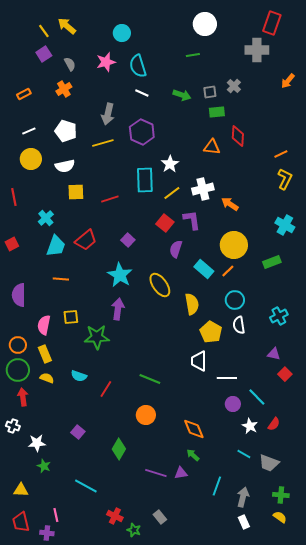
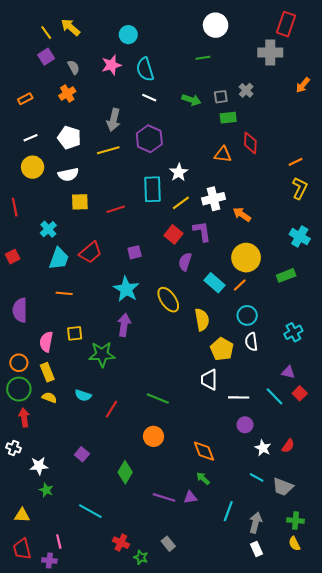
purple square: (128, 240) -> (135, 252), turned 32
cyan line: (257, 397) -> (274, 396), moved
yellow semicircle: (280, 517) -> (294, 544), turned -152

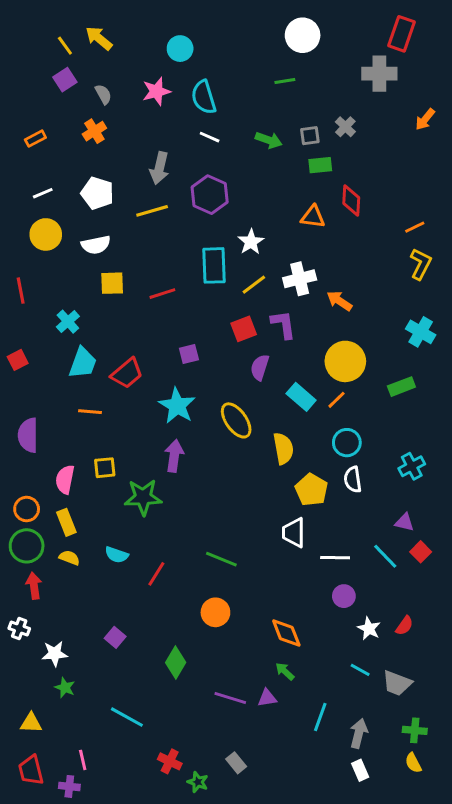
red square: (173, 234) -> (244, 329), turned 30
red trapezoid: (90, 252) -> (127, 373), moved

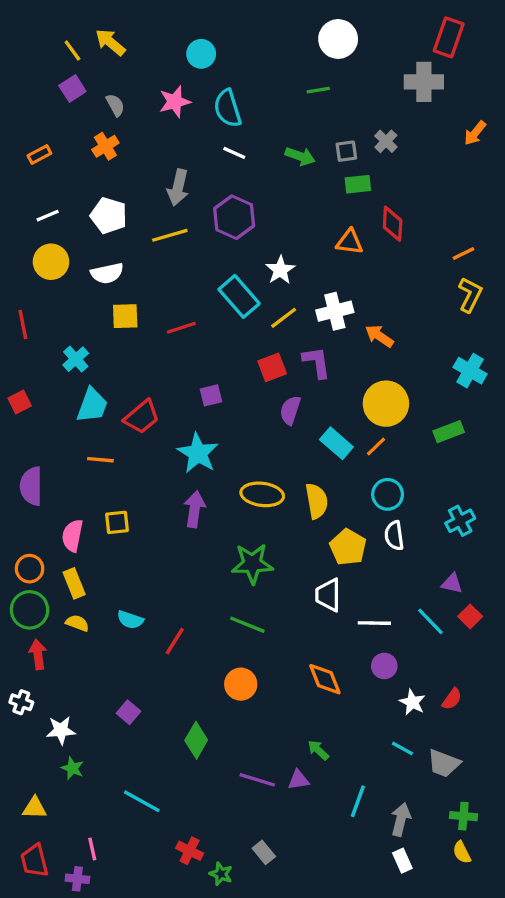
cyan rectangle: (214, 265) -> (239, 296), turned -39
yellow ellipse: (236, 420) -> (262, 494), moved, turned -48
green star: (143, 497) -> (252, 564), moved
orange diamond: (286, 633) -> (325, 679), moved

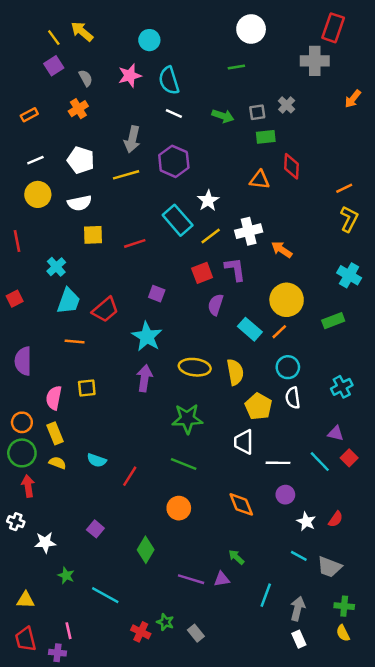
purple square: (211, 395) -> (157, 294), turned 35
green star: (72, 768) -> (66, 575), moved
green star: (221, 874) -> (165, 622), moved

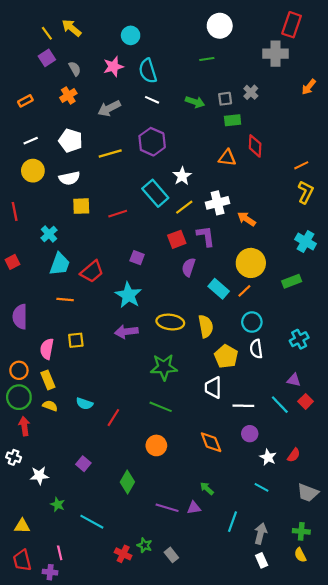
gray arrow: (132, 139) -> (109, 108), moved, turned 50
purple arrow: (144, 378) -> (126, 332), turned -105
gray trapezoid: (329, 567) -> (308, 493), moved

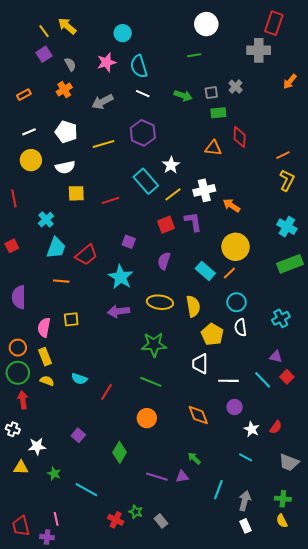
purple semicircle: (189, 267) -> (164, 261), moved
green rectangle: (292, 281) -> (290, 264), moved, size x1.4
yellow triangle: (22, 526) -> (21, 467), moved

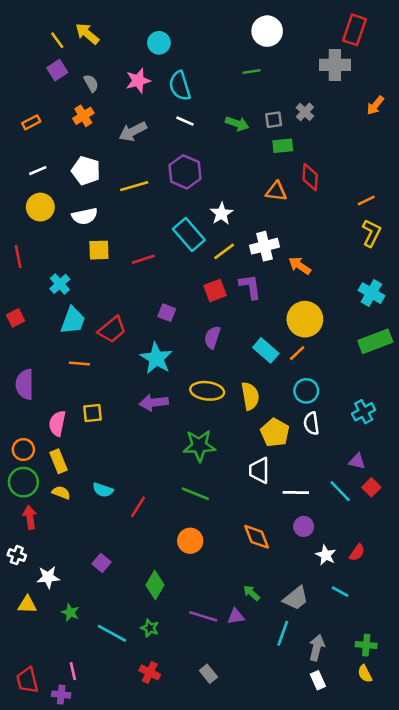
cyan line: (246, 457) -> (340, 592), moved
gray trapezoid: (289, 462) -> (296, 598), moved, turned -60
green star: (136, 512) -> (150, 628), moved

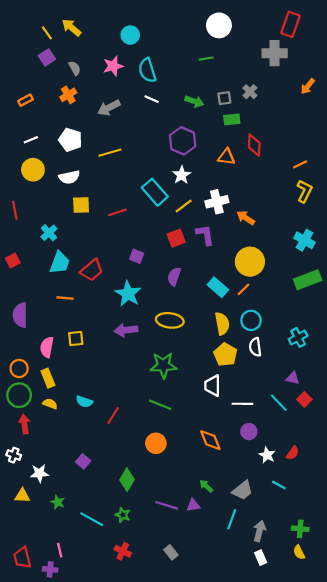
purple hexagon: (185, 172) -> (183, 141), moved
yellow semicircle: (250, 396) -> (222, 324), moved

